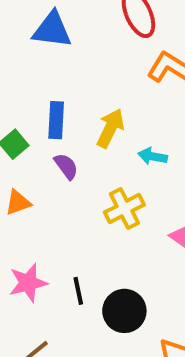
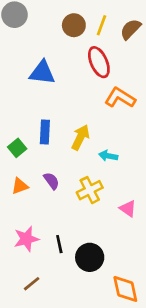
purple semicircle: (66, 166) -> (51, 181), moved

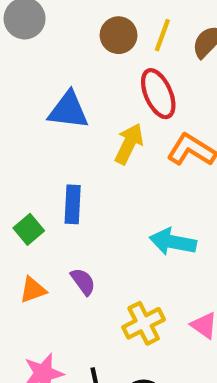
yellow arrow: (80, 137) -> (129, 144), moved
cyan arrow: (108, 156) -> (173, 242), size x1.5
yellow cross: (90, 190) -> (144, 323), moved

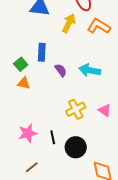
purple semicircle: (83, 282) -> (61, 70), moved
orange triangle: (33, 290) -> (24, 83), moved, turned 32

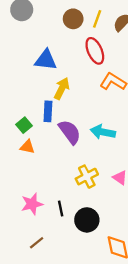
yellow arrow: (69, 23) -> (62, 89), moved
purple semicircle: (61, 70) -> (70, 132), size x1.6

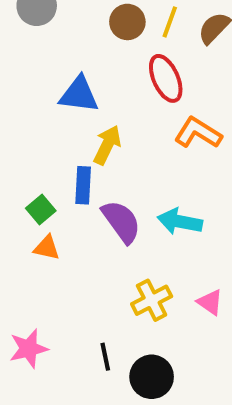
pink star: (32, 204) -> (29, 349), moved

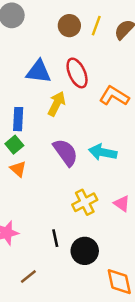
red ellipse: (166, 78) -> (77, 73), moved
blue rectangle: (83, 185) -> (18, 119), moved
orange triangle: (47, 248) -> (18, 169), turned 30

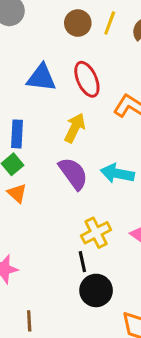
yellow arrow: (57, 104) -> (75, 128), moved
black line: (55, 238) -> (82, 262), moved
brown line: (28, 276) -> (29, 321), turned -54

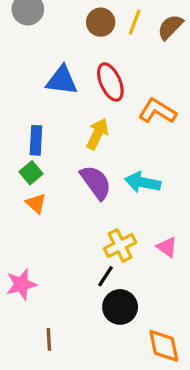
black line: (82, 262) -> (106, 276), turned 45

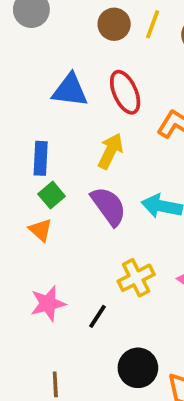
green square: (31, 173) -> (52, 195), moved
black line: (106, 276) -> (98, 316), moved
pink star: (21, 284) -> (48, 303), moved
black circle: (120, 307) -> (138, 368), moved

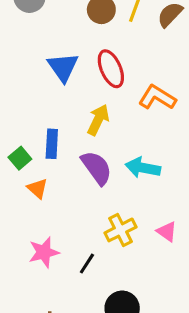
blue triangle: (70, 90) -> (63, 67), turned 48
blue rectangle: (41, 158) -> (52, 144), moved
green square: (52, 195) -> (20, 158), moved

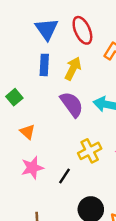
blue rectangle: (52, 144) -> (44, 65), moved
orange triangle: (37, 188) -> (28, 132), moved

